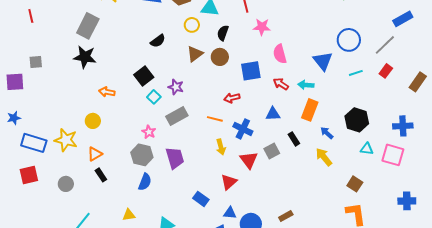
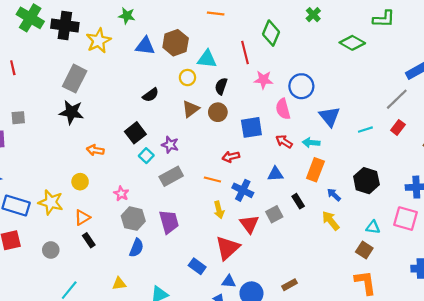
blue circle: (349, 40) -> (301, 86), moved
pink star: (149, 132) -> (121, 194), moved
cyan triangle: (367, 149) -> (373, 227), moved
red triangle: (229, 182) -> (228, 248), size x1.4

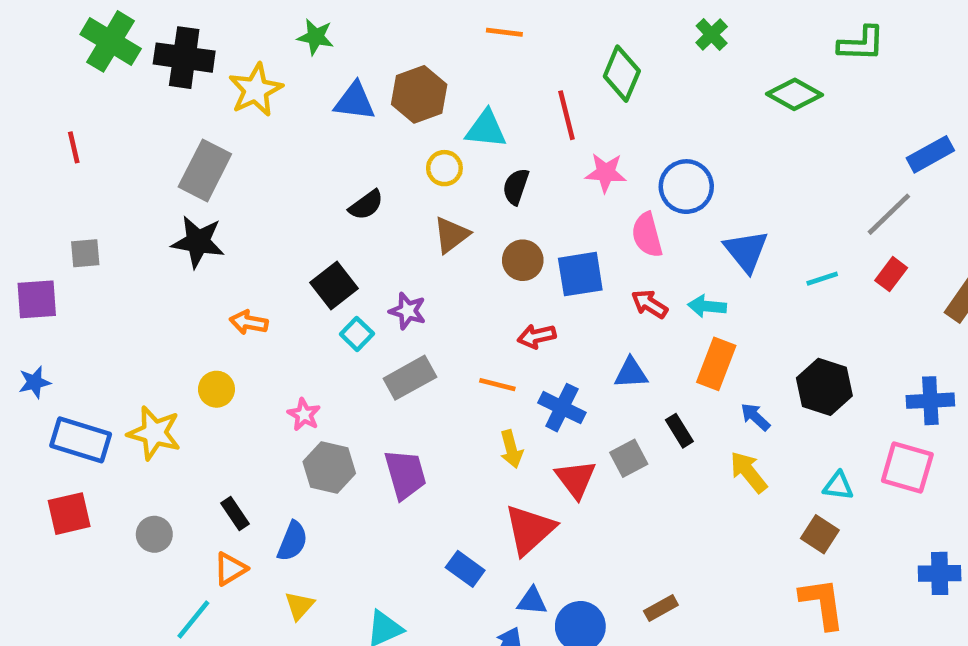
brown circle: (218, 112) -> (523, 260), moved
orange triangle: (82, 217) -> (230, 569), moved
blue semicircle: (136, 248) -> (292, 541), moved
yellow triangle: (119, 284) -> (299, 606), turned -40

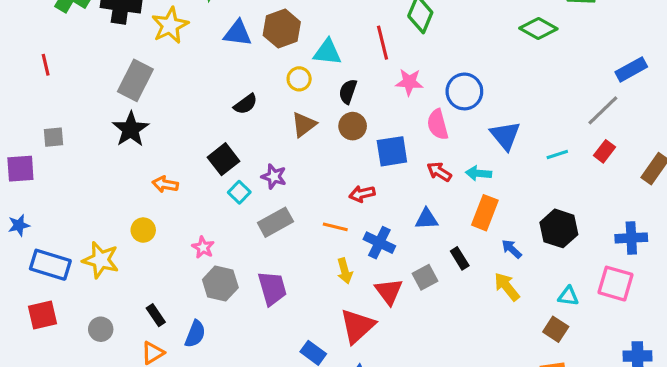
black star: (198, 242) -> (131, 129), turned 30
brown circle: (523, 260) -> (353, 126), moved

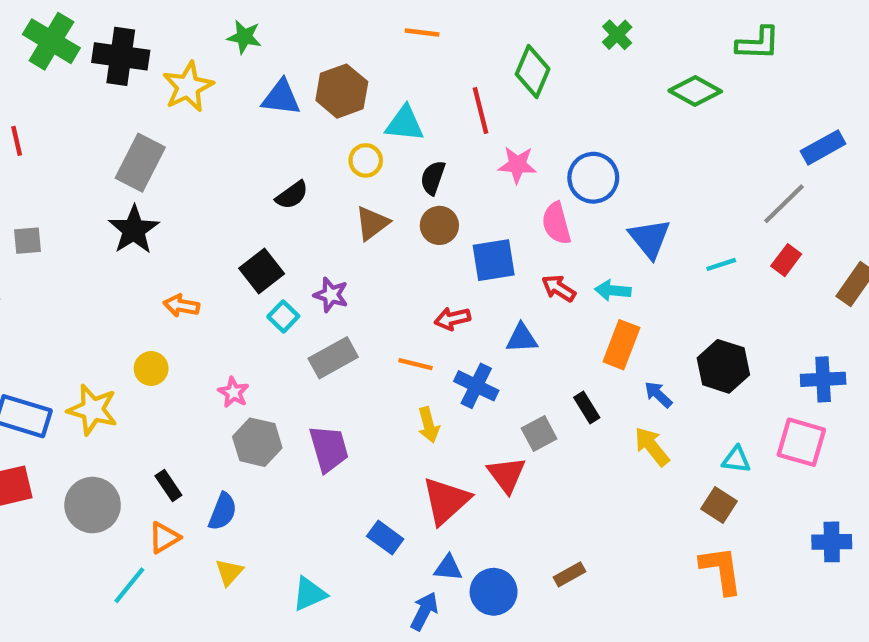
blue triangle: (427, 219) -> (522, 338), moved
red triangle: (389, 291) -> (507, 475), moved
gray circle: (101, 329) -> (93, 505), size x1.6

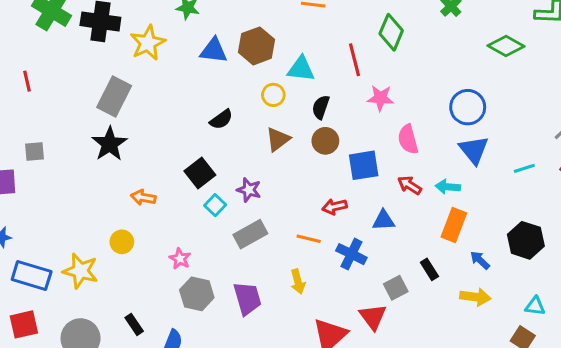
blue circle: (593, 178) -> (468, 107), moved
yellow arrow: (429, 425) -> (298, 282), moved
yellow arrow: (652, 447) -> (475, 297), turned 136

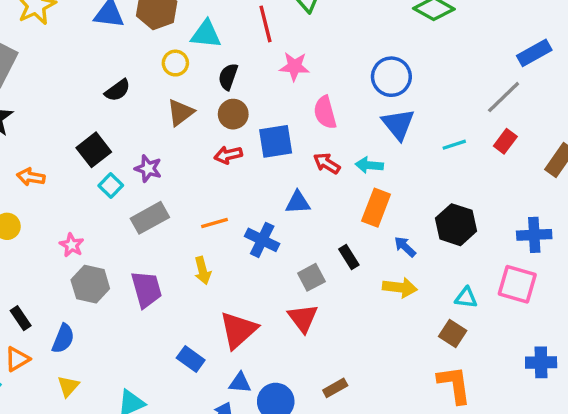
red arrow: (335, 207) -> (228, 155), moved
orange line: (309, 239) -> (214, 223), turned -30
red triangle: (373, 317) -> (303, 318), moved

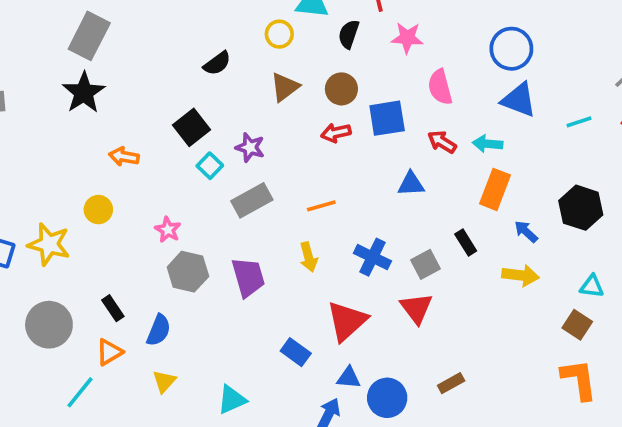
black semicircle: (228, 77) -> (349, 34), moved
blue triangle: (398, 124) -> (519, 100), turned -30
blue cross: (262, 240) -> (372, 257), moved

